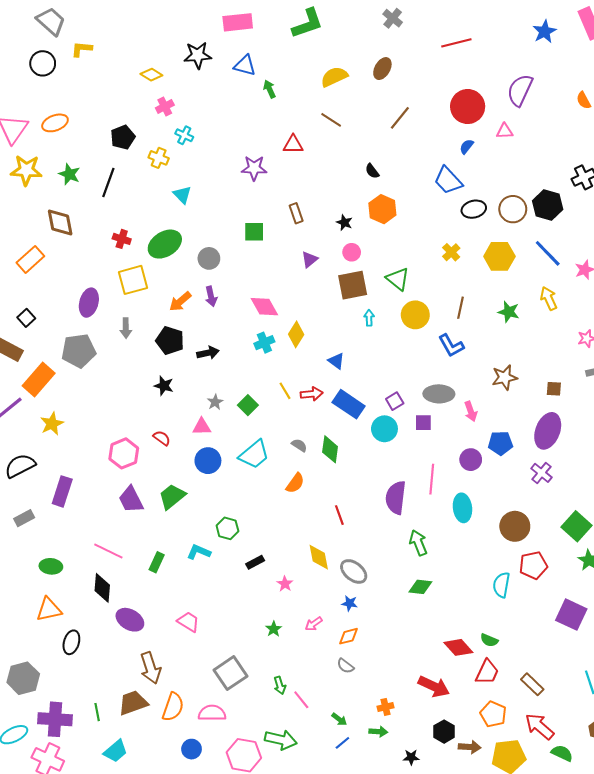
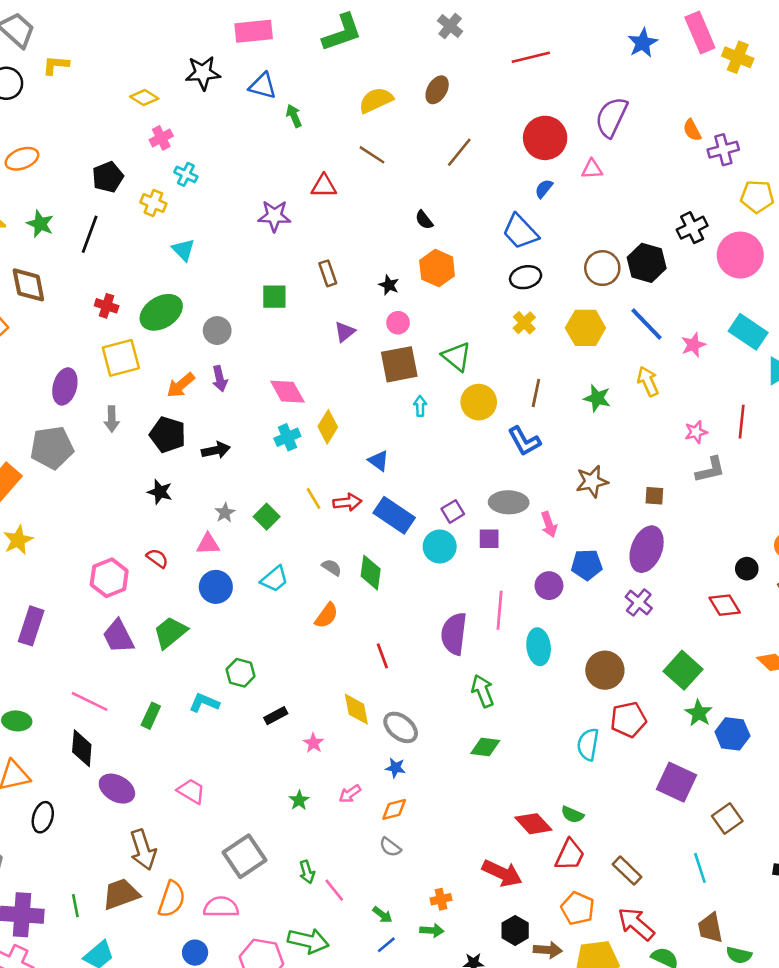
black ellipse: (474, 209) -> (526, 277), moved
cyan trapezoid: (254, 454) -> (274, 579), size x0.7

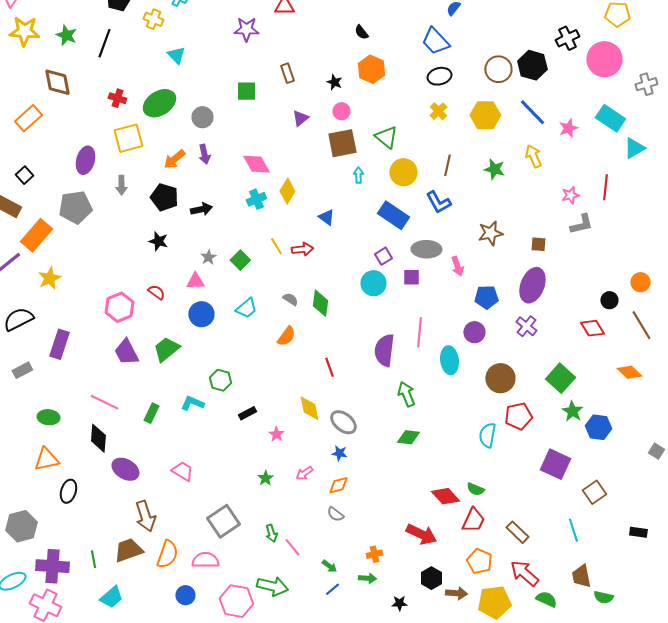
blue rectangle: (394, 515) -> (393, 215), moved
purple circle: (549, 586) -> (474, 332), moved

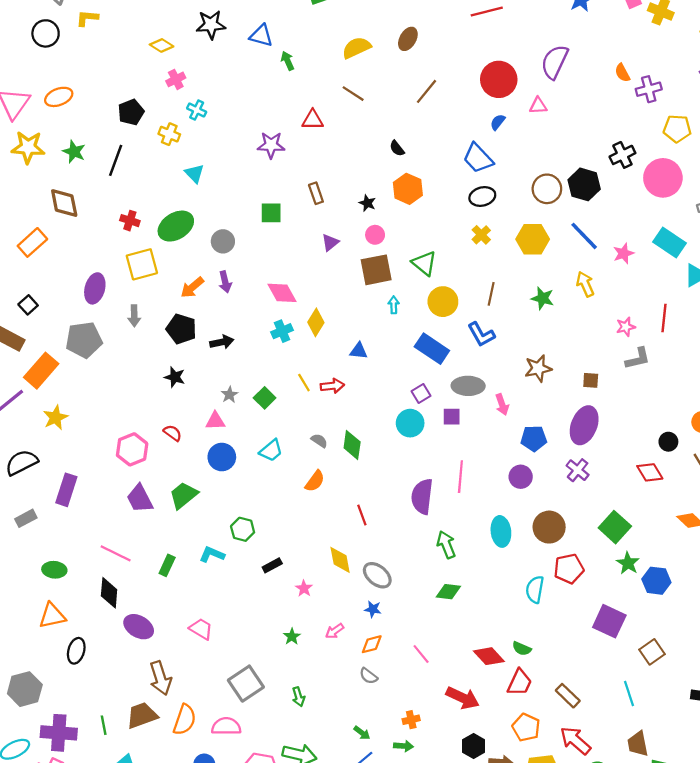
blue triangle: (326, 217) -> (359, 351), turned -30
cyan ellipse: (449, 360) -> (501, 531), moved
pink line: (292, 547) -> (421, 654), moved

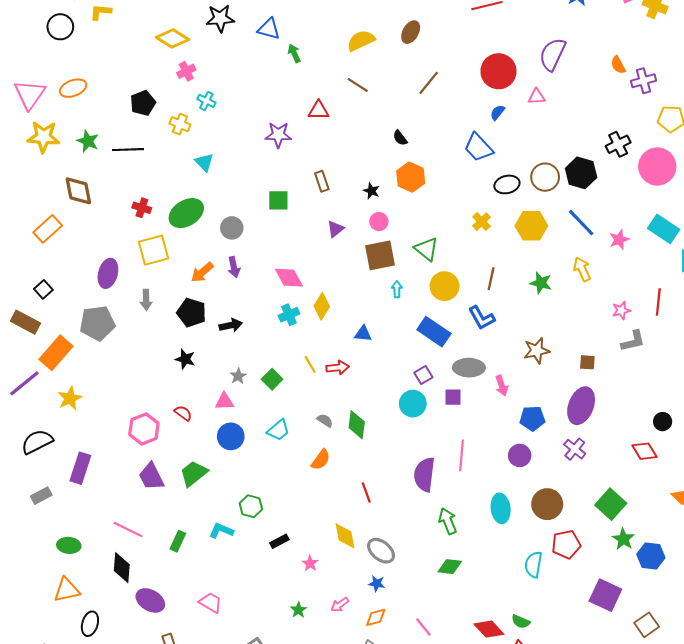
yellow diamond: (162, 45) -> (173, 38), size x1.4
black line: (116, 160) -> (128, 150), turned 68
black ellipse: (482, 197) -> (507, 184), moved

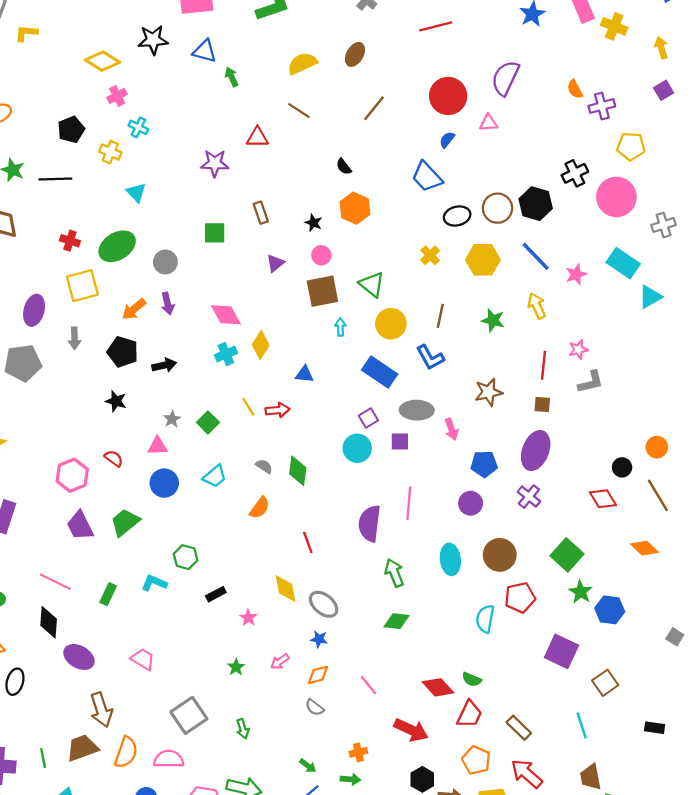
red line: (658, 302) -> (543, 365), moved

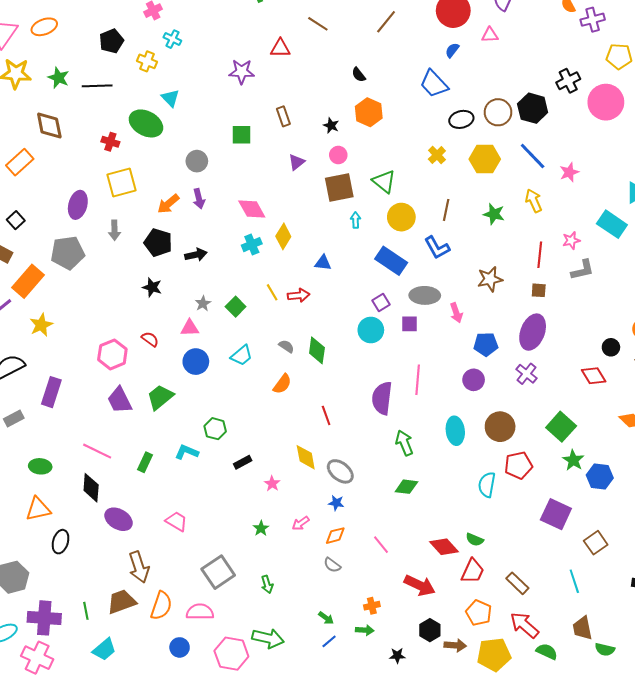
green ellipse: (117, 246) -> (146, 123), moved, turned 60
cyan rectangle: (623, 263) -> (612, 224), moved

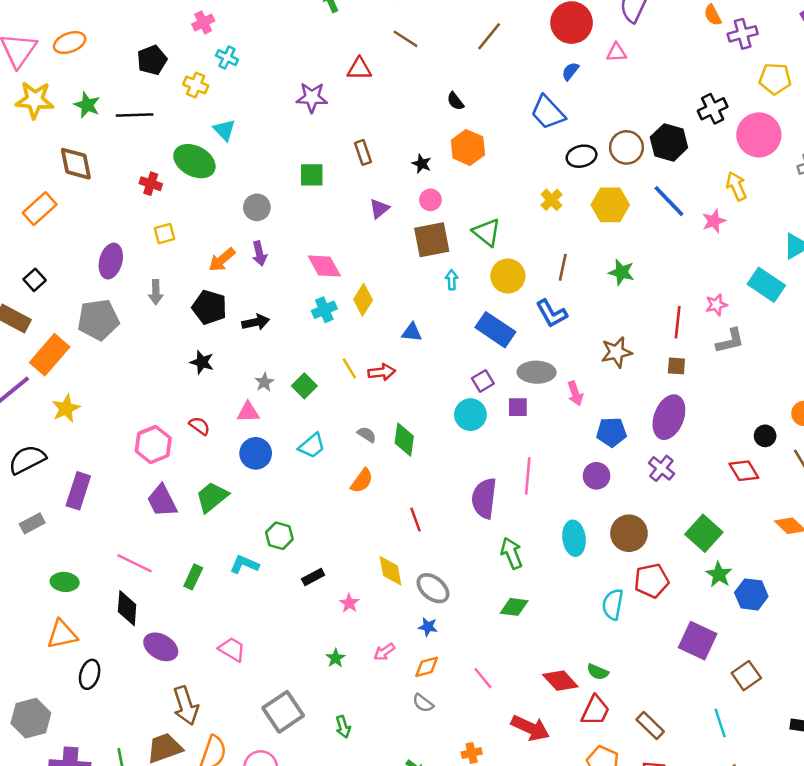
yellow square: (122, 182) -> (164, 234), size x0.6
yellow arrow: (534, 201) -> (736, 186), moved

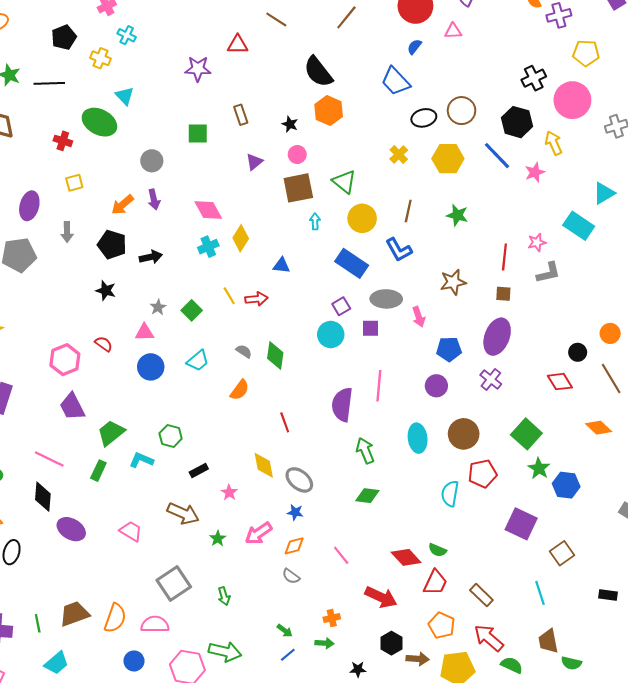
black semicircle: (455, 101) -> (318, 72), size x2.0
black hexagon: (669, 142) -> (517, 122), moved
green trapezoid: (212, 497) -> (111, 433), moved
pink arrow: (384, 652) -> (259, 533), size x1.5
brown arrow: (186, 706) -> (183, 513), moved, turned -48

